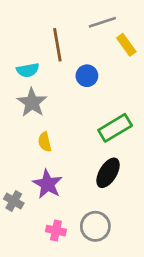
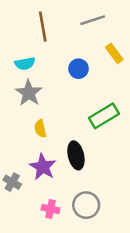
brown line: (57, 45) -> (43, 27), moved
yellow rectangle: (126, 45) -> (114, 53), moved
black ellipse: (108, 173) -> (76, 155), moved, turned -44

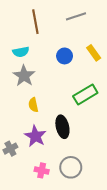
yellow rectangle: (114, 53) -> (94, 53), moved
gray cross: (12, 182) -> (10, 149), turned 32

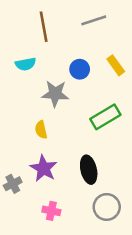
gray star: (24, 76) -> (55, 94), moved, turned -30
black ellipse: (62, 127) -> (89, 170), moved
gray circle: (71, 167) -> (107, 207), moved

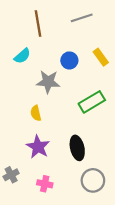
cyan semicircle: (26, 64) -> (22, 56), turned -30
gray cross: (13, 184) -> (11, 175), moved

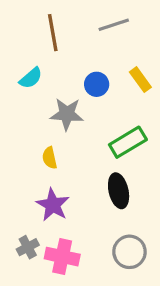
black ellipse: (77, 148) -> (119, 191), moved
gray cross: (11, 175) -> (28, 247), moved
pink cross: (45, 184) -> (62, 257), size x1.5

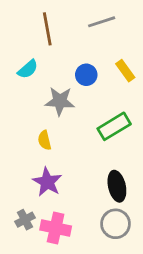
black ellipse: (119, 191) -> (117, 186), moved

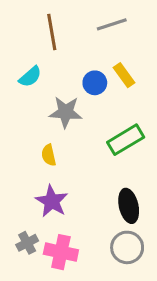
yellow rectangle: (125, 71) -> (124, 75), moved

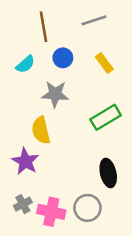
blue circle: (95, 83) -> (63, 58), moved
yellow semicircle: (49, 155) -> (41, 130), size x1.5
purple star: (52, 201) -> (25, 161), moved
gray circle: (127, 247) -> (87, 208), moved

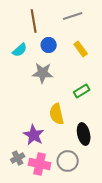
green rectangle: (106, 117) -> (82, 91), size x0.7
yellow semicircle: (41, 130) -> (57, 114), moved
purple star: (25, 161) -> (34, 135), moved

